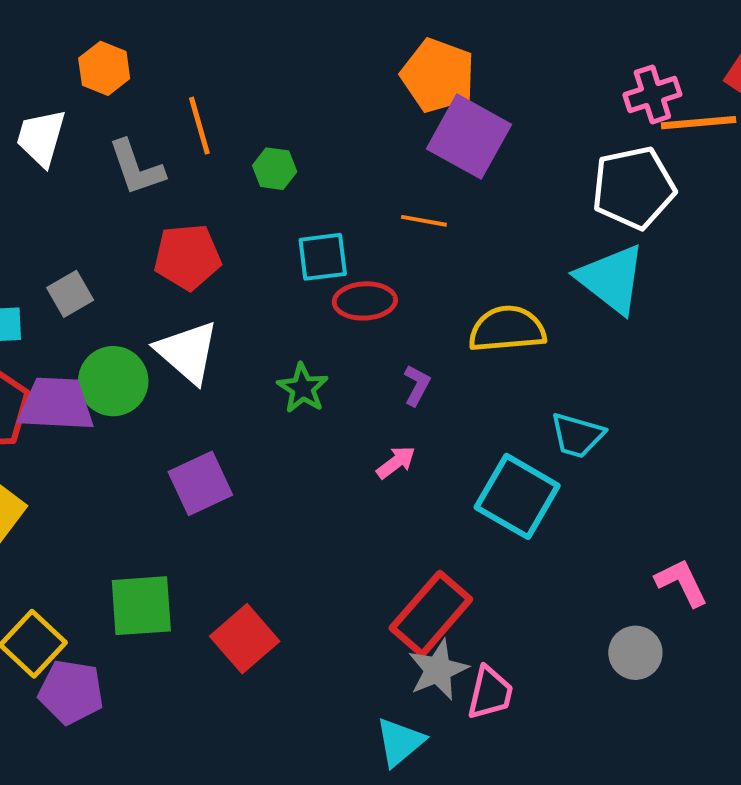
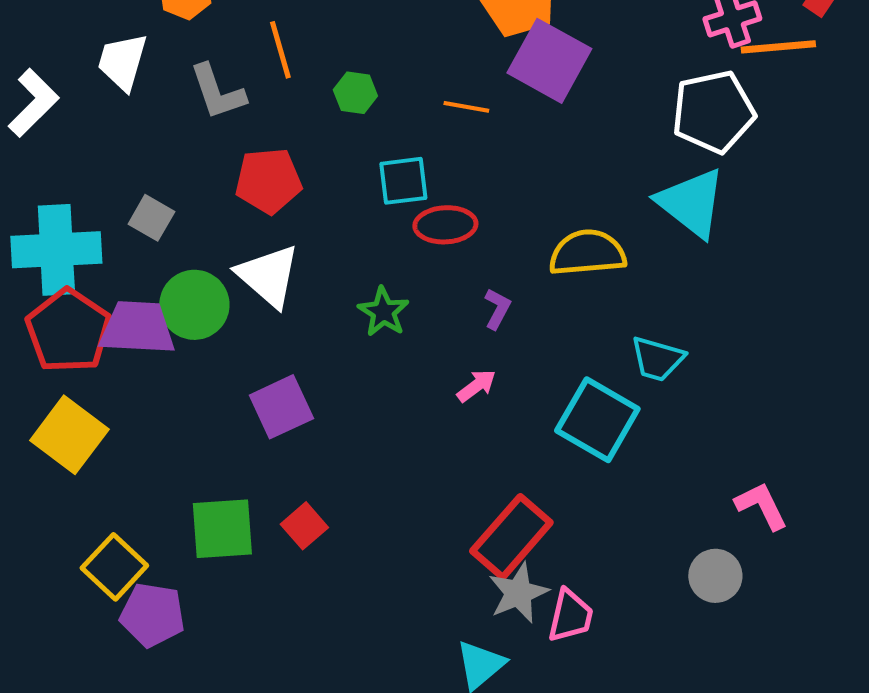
orange line: (424, 221) -> (466, 107), moved
gray square: (70, 294) -> (151, 218), turned -30
red square: (245, 639) -> (304, 526), moved, size x0.7

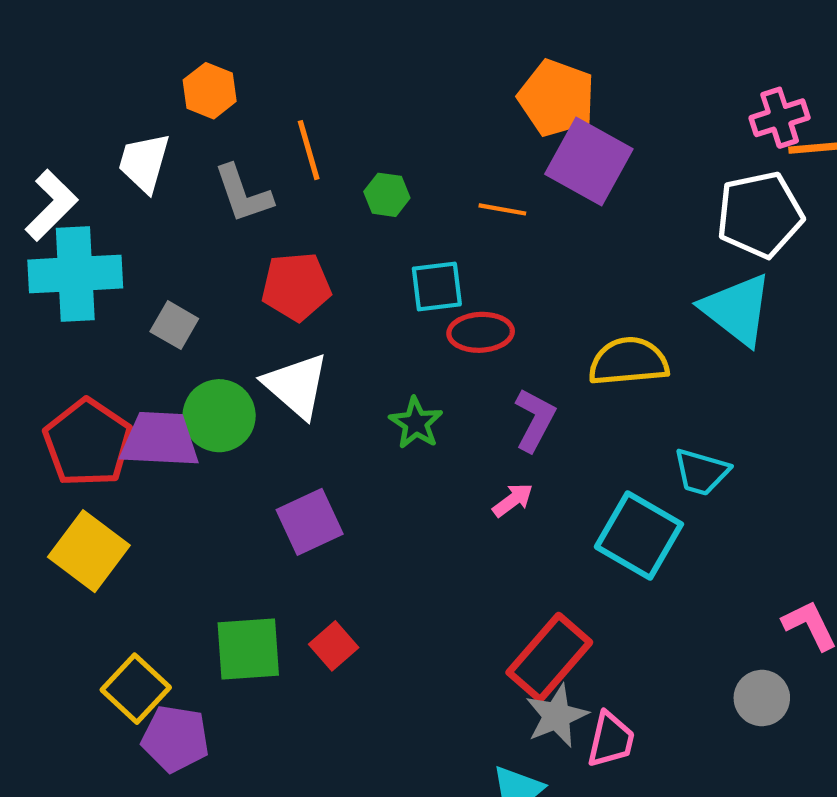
cyan cross: (56, 250) -> (75, 274), moved
purple L-shape: (497, 309) -> (535, 420), size x1.5

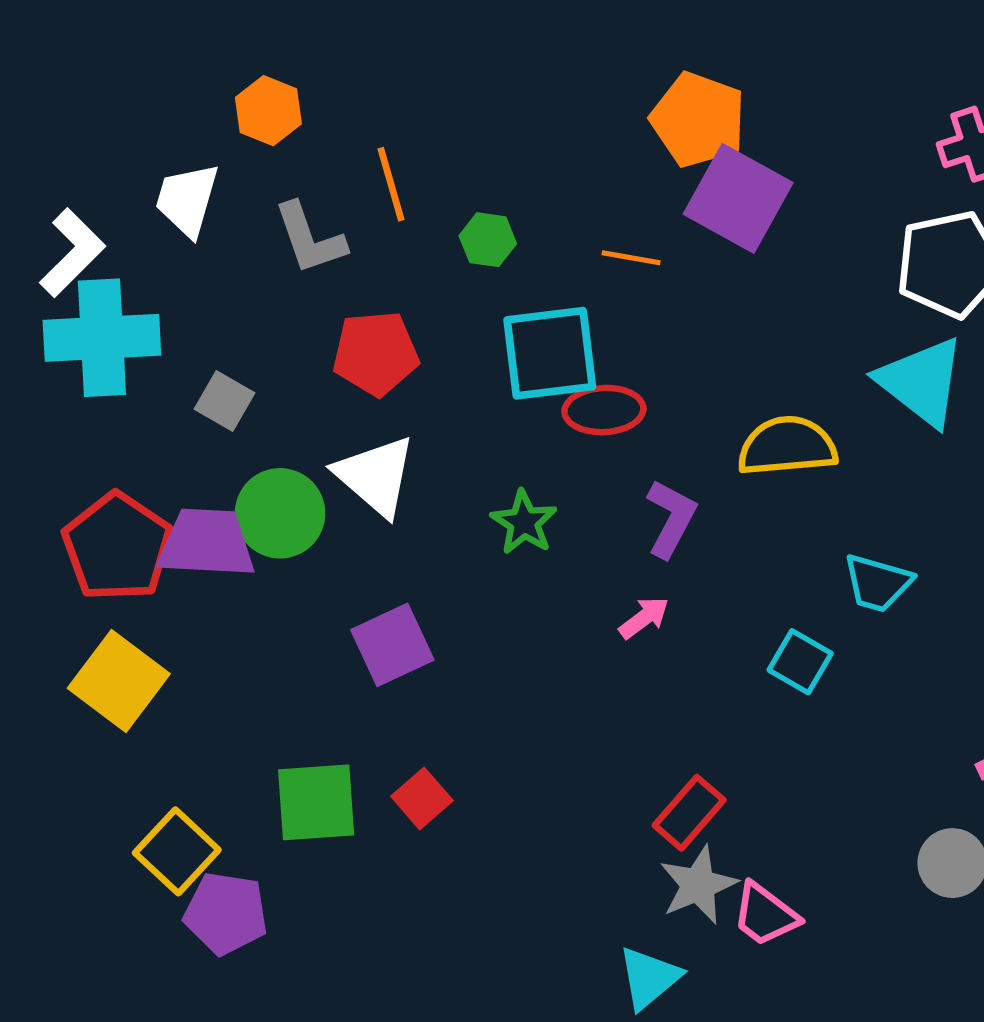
cyan square: (437, 286) -> (550, 353), size x1.5
cyan square: (639, 535) -> (800, 662), size x0.6
red rectangle: (549, 657) -> (689, 813), size x0.7
pink trapezoid: (611, 740) -> (765, 915), turned 114

